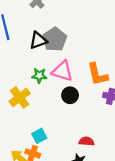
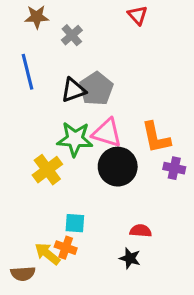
green star: (39, 76) -> (75, 139), size x1.6
black circle: (70, 95) -> (118, 167), size x1.6
cyan square: (39, 136) -> (75, 223), turned 32

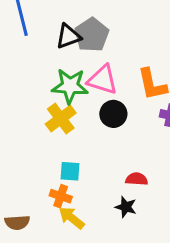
black circle: (118, 167) -> (113, 114), size x0.7
yellow cross: (47, 170) -> (61, 119), moved
yellow arrow: (47, 254) -> (72, 218), moved

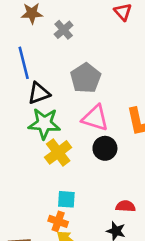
black triangle: (68, 36) -> (39, 93), moved
green star: (70, 86) -> (44, 124), moved

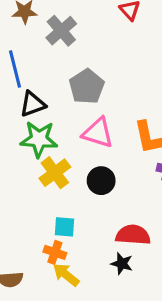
gray cross: (64, 30) -> (61, 31), size x1.4
black circle: (105, 148) -> (101, 181), moved
red semicircle: (126, 206) -> (133, 235), size x1.5

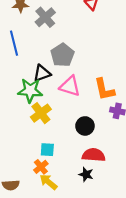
black triangle: (33, 104) -> (42, 73), moved
black circle: (101, 181) -> (85, 126), moved
orange cross: (55, 252) -> (41, 167), turned 32

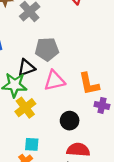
gray pentagon: (62, 55) -> (47, 49), turned 30
pink triangle: (70, 86) -> (54, 81), turned -30

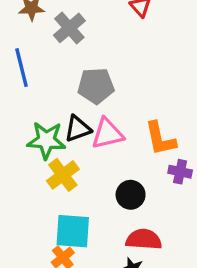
black triangle: (26, 68) -> (78, 129), moved
cyan square: (32, 144) -> (73, 231), size x1.6

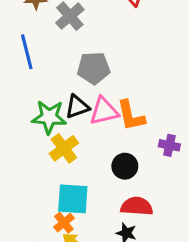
orange L-shape: (160, 139) -> (131, 116), moved

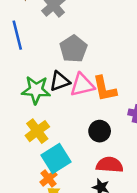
gray pentagon: (94, 68) -> (73, 49), turned -30
yellow cross: (64, 148) -> (37, 131), moved
cyan square: (73, 199) -> (56, 159), turned -36

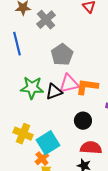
black triangle: (60, 81) -> (54, 92), moved
orange L-shape: (105, 89) -> (87, 87), turned 110
yellow cross: (37, 131) -> (23, 134), moved, turned -30

